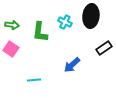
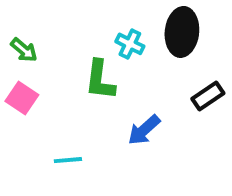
green arrow: (12, 25) -> (24, 50), turned 32
green L-shape: (40, 32) -> (100, 80), moved

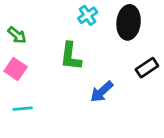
cyan cross: (130, 44) -> (88, 15), moved, turned 30
cyan line: (68, 160) -> (23, 109), moved

